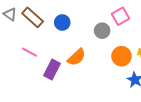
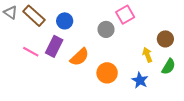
orange circle: (122, 56) -> (107, 73), moved
purple rectangle: (52, 70) -> (54, 46), moved

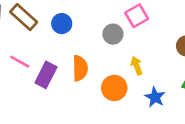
purple rectangle: (54, 46) -> (46, 75), moved
yellow arrow: (147, 55) -> (137, 66), moved
orange semicircle: (80, 57) -> (80, 68), turned -48

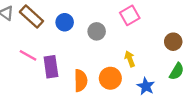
gray circle: (113, 34) -> (97, 31), moved
orange semicircle: (80, 68) -> (81, 81), moved
purple rectangle: (46, 75) -> (51, 67), turned -35

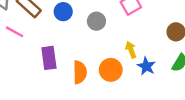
pink line: (28, 55) -> (15, 32), moved
blue star: (146, 86) -> (146, 66), moved

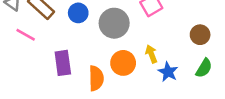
gray circle: (96, 21) -> (114, 23), size x1.5
orange circle: (111, 70) -> (123, 63), moved

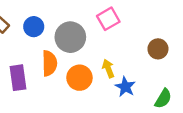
green semicircle: (204, 68) -> (163, 99), moved
orange semicircle: (96, 78) -> (49, 63), moved

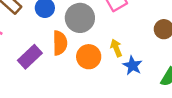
purple rectangle: (18, 78) -> (30, 57), turned 55

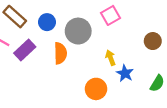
purple rectangle: (30, 57) -> (25, 50), moved
orange circle: (89, 57) -> (96, 89), moved

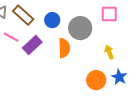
pink square: (110, 15) -> (109, 14), turned 30
blue star: (125, 73) -> (119, 77), moved

